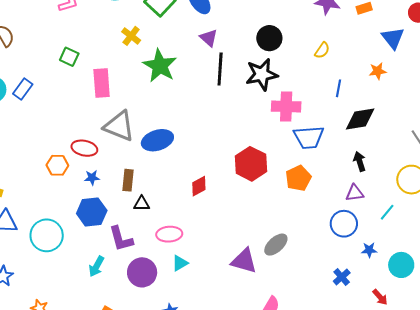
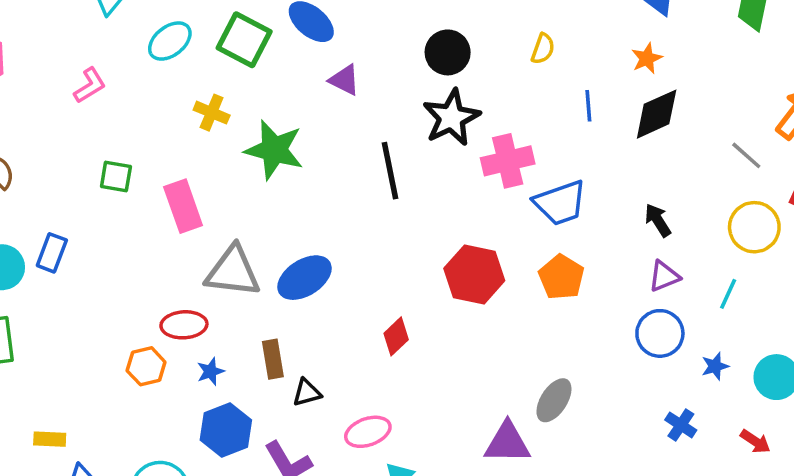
black line: (220, 69) -> (390, 171), moved
black diamond: (360, 119) -> (657, 114), moved

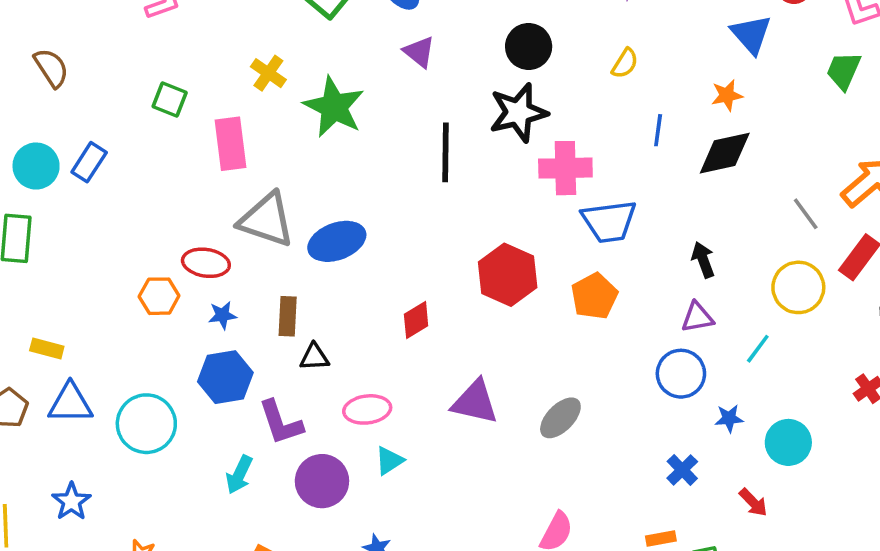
yellow cross: (212, 113) -> (268, 73), moved
purple triangle: (507, 443) -> (475, 402), moved

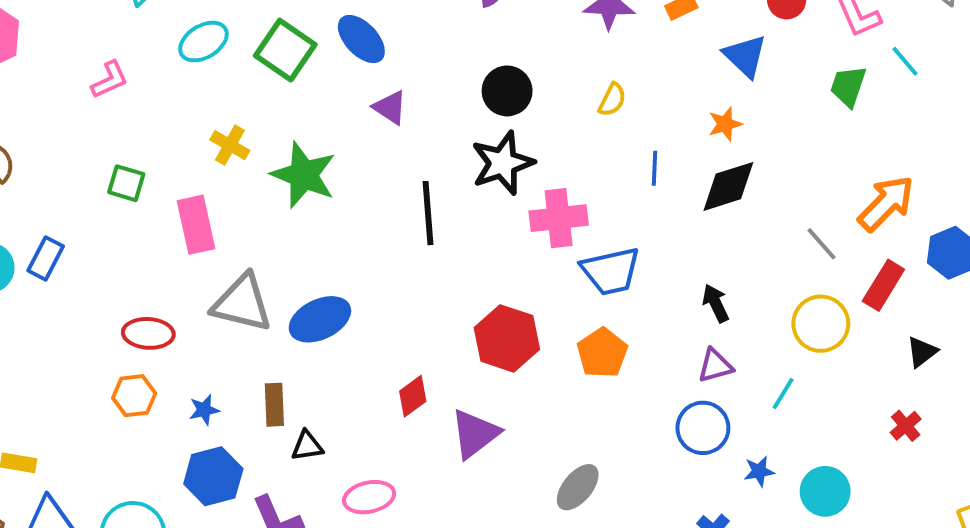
red ellipse: (206, 263) -> (148, 333), moved
purple triangle: (475, 402) -> (475, 434), moved, turned -45

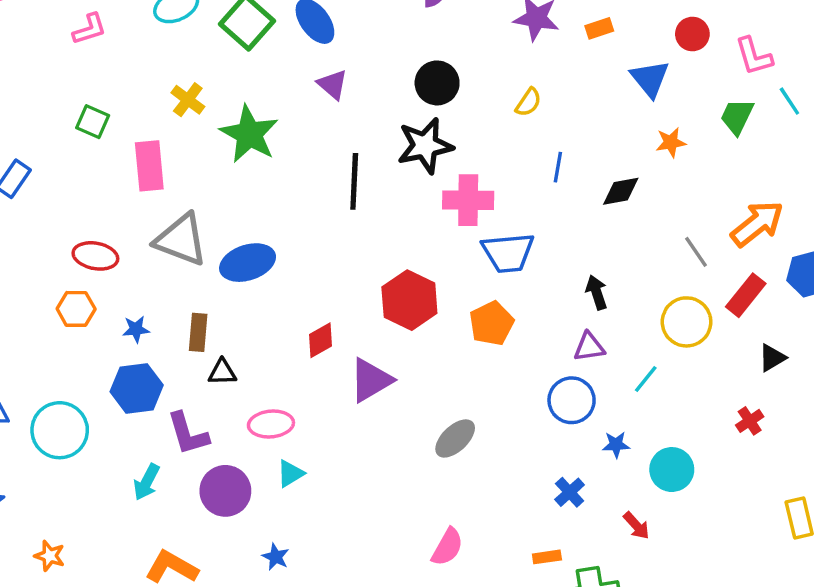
orange star: (725, 124) -> (671, 142), moved
black diamond: (728, 186) -> (621, 191), size x0.7

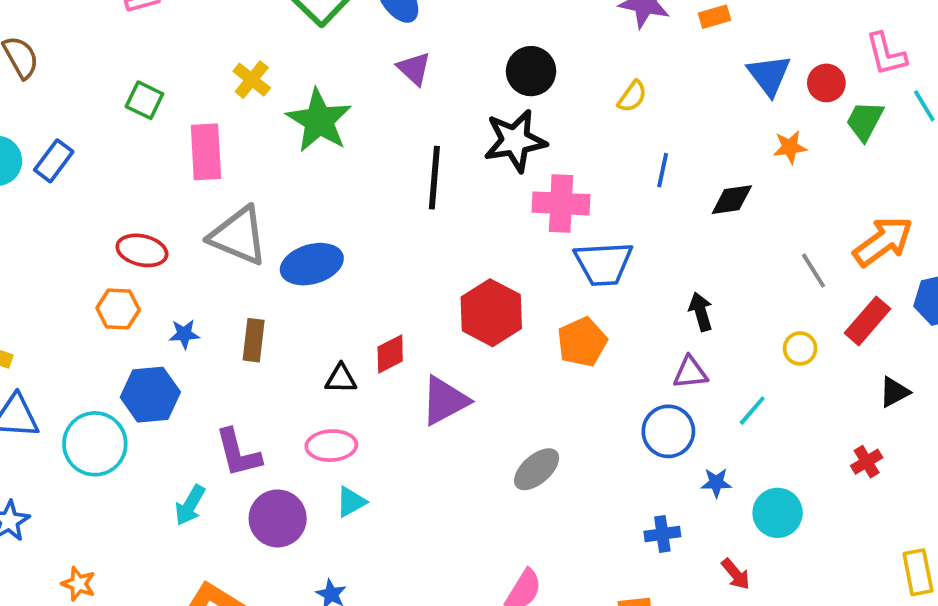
red circle: (692, 34) -> (826, 83), moved
yellow circle: (687, 322) -> (800, 348), size x0.6
black triangle: (222, 372) -> (341, 379), moved
blue hexagon: (137, 388) -> (150, 395), moved
blue cross: (570, 492) -> (662, 534), turned 32

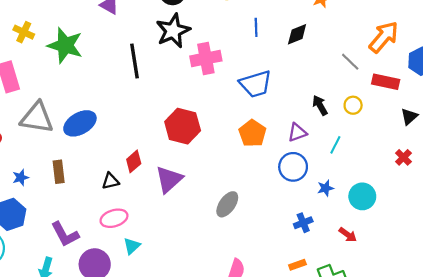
blue trapezoid: (603, 264) -> (256, 84), moved
black arrow: (701, 312) -> (320, 105), moved
red rectangle: (867, 321) -> (386, 82), turned 75
orange pentagon: (582, 342) -> (252, 133), moved

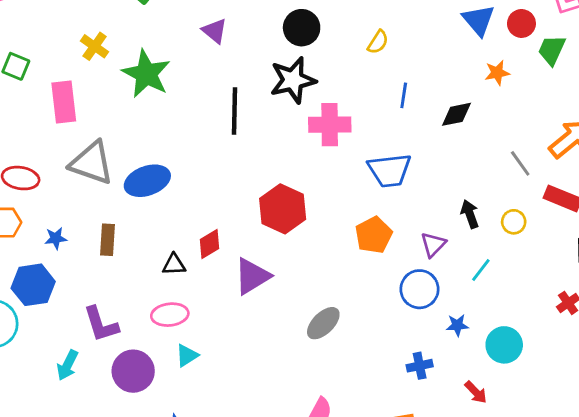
purple triangle: (297, 132) -> (433, 245), turned -36

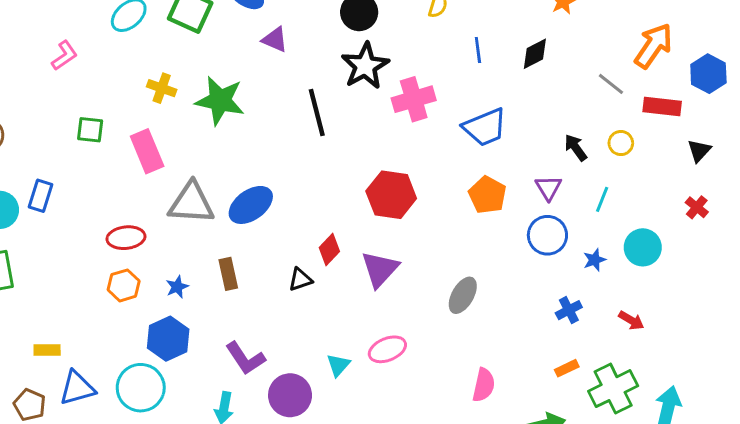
pink ellipse: (170, 315) -> (387, 349), moved
cyan circle: (504, 345) -> (643, 247), moved

